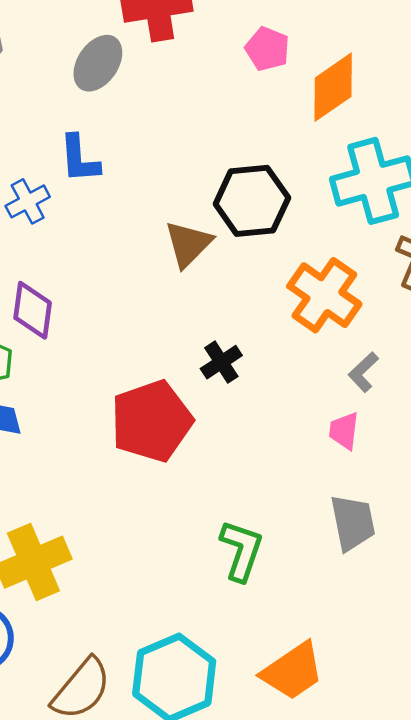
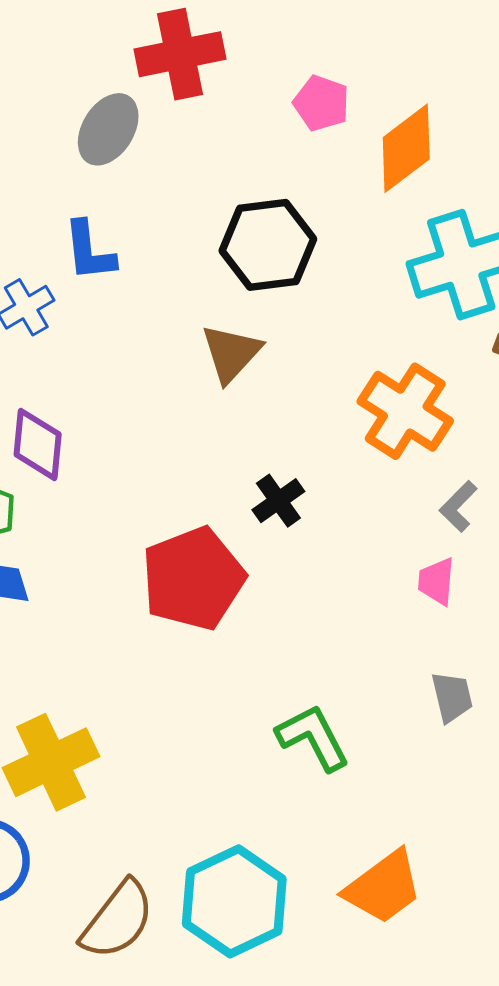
black hexagon: (252, 201) -> (268, 245), moved
gray trapezoid: (353, 523) -> (452, 697), size x0.7
green L-shape: (241, 550) -> (313, 737), turned -44

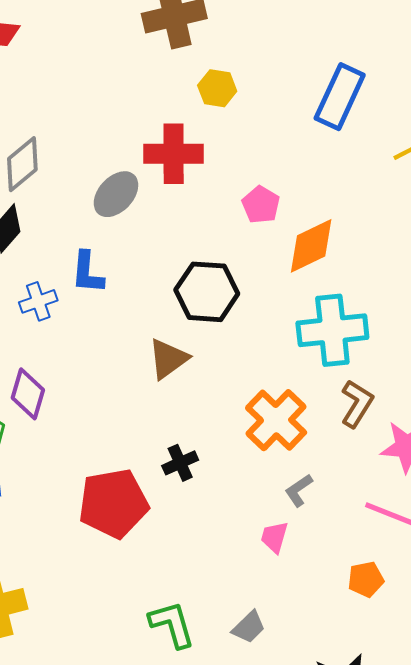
gray trapezoid: (452, 697) -> (249, 627), moved, turned 48

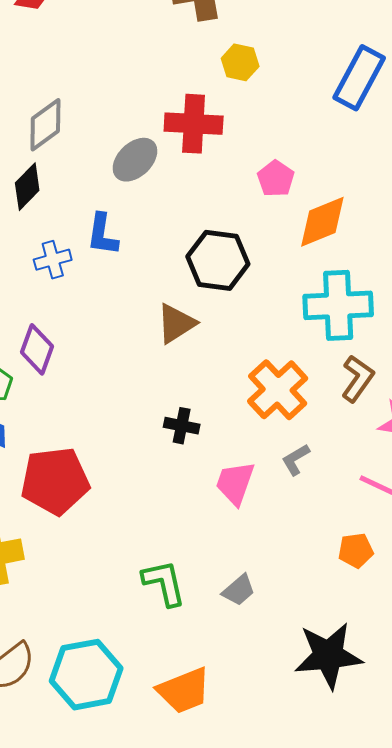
black cross: (180, 463) -> (182, 426), turned 32
red pentagon: (113, 503) -> (55, 481), moved
pink trapezoid: (274, 537) -> (235, 483), moved, size x1.4

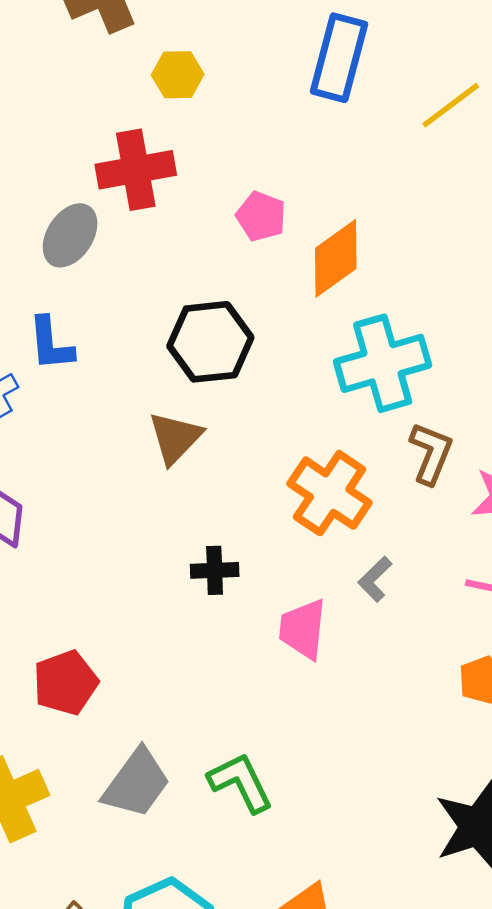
red pentagon: (55, 481) -> (66, 683), size x0.7
gray trapezoid: (239, 590) -> (136, 783), moved, size x1.6

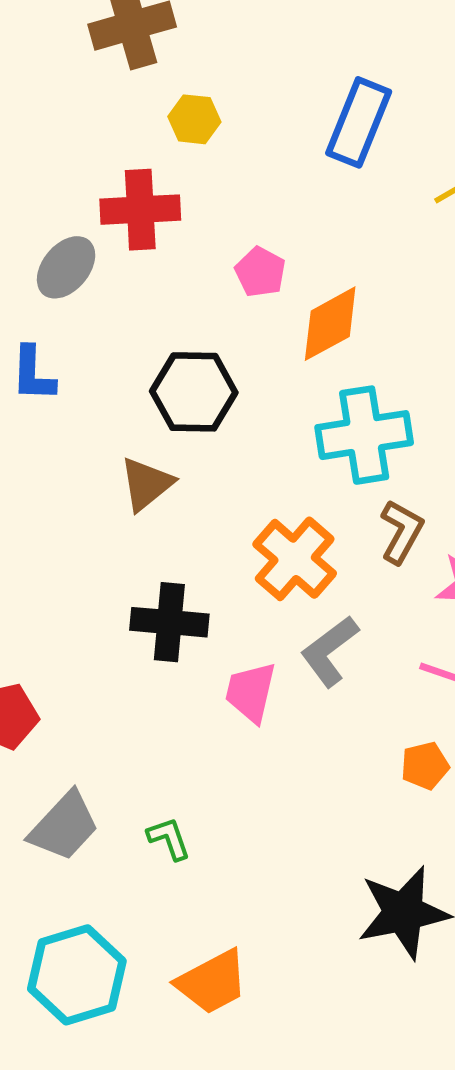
black cross: (215, 570) -> (169, 622), size x1.6
gray L-shape: (375, 579) -> (330, 651), size x1.6
green L-shape: (241, 782) -> (169, 839), size x0.7

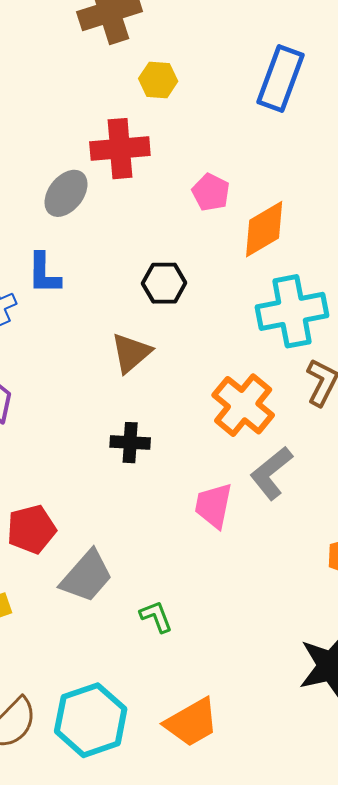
black hexagon: (194, 392) -> (164, 283), size x0.7
black cross: (169, 622) -> (130, 443), moved, size x0.7
gray trapezoid: (64, 826) -> (87, 576), moved

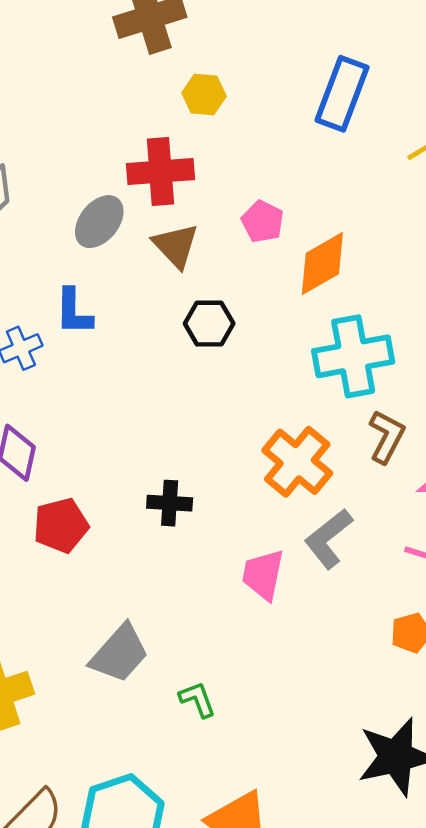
brown triangle: (131, 353) -> (176, 246), moved, turned -33
red pentagon: (31, 529) -> (61, 525), moved

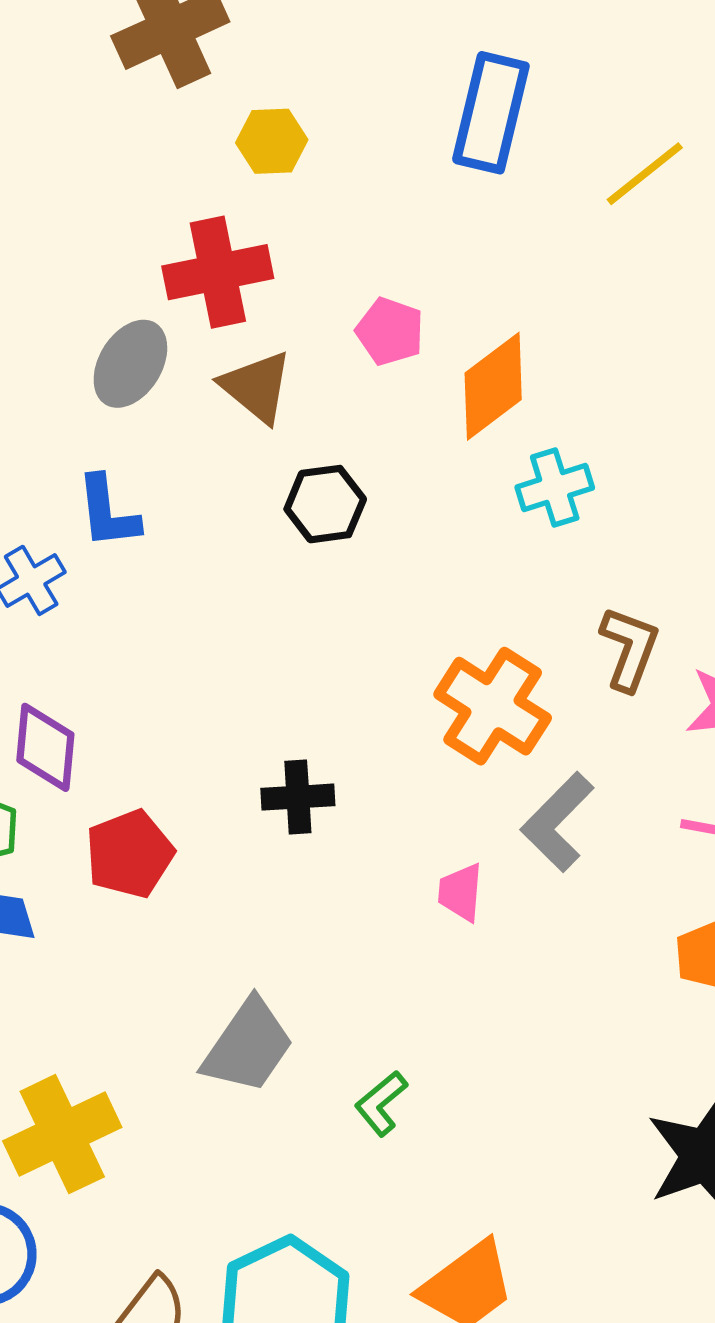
cyan cross: (353, 356) -> (555, 488), moved, size x0.6
pink trapezoid: (263, 575) -> (461, 892), size x0.7
green L-shape: (197, 699) -> (381, 1103), turned -102

